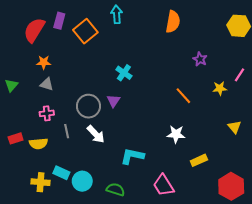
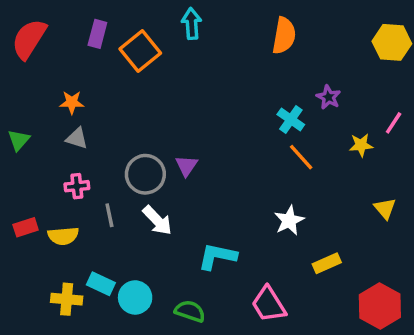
red semicircle: (34, 30) -> (29, 39), moved
cyan cross: (124, 73) -> (291, 119), moved
white star: (176, 134) -> (289, 220), turned -30

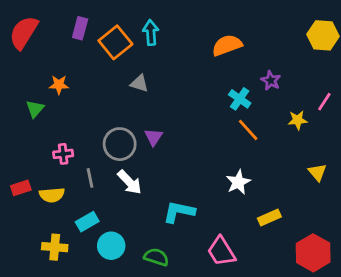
cyan arrow: (192, 24) -> (151, 32), moved
orange semicircle: (284, 36) -> (227, 45), moved, turned -120
gray triangle: (77, 138) -> (139, 83), moved
green triangle: (19, 140) -> (35, 109), moved
cyan rectangle: (101, 284) -> (87, 222), moved, turned -55

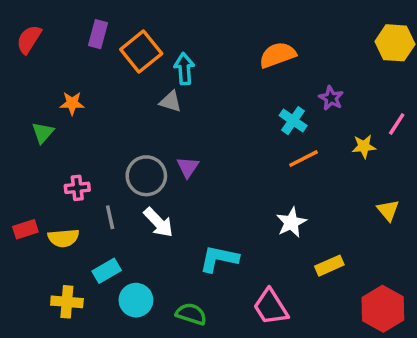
red semicircle: (24, 32) -> (29, 39), size x0.7
cyan arrow: (151, 32) -> (184, 69), moved
orange line: (248, 130) -> (303, 159), turned -75

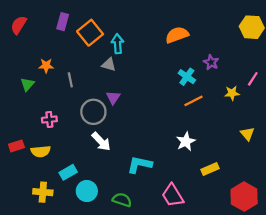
purple triangle: (188, 167) -> (113, 98), moved
gray line: (110, 217) -> (70, 80), moved

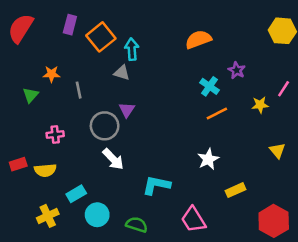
red semicircle: (19, 25) -> (21, 28), size x1.4
yellow cross: (43, 192) -> (48, 216), turned -30

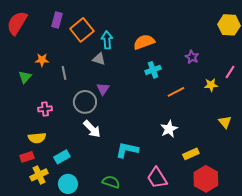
orange semicircle: (198, 39) -> (144, 42), moved
cyan cross: (209, 86) -> (153, 70), moved, turned 35
red rectangle: (18, 164) -> (27, 157), moved
cyan circle: (97, 215) -> (68, 184), moved
red hexagon: (274, 221) -> (206, 179), moved

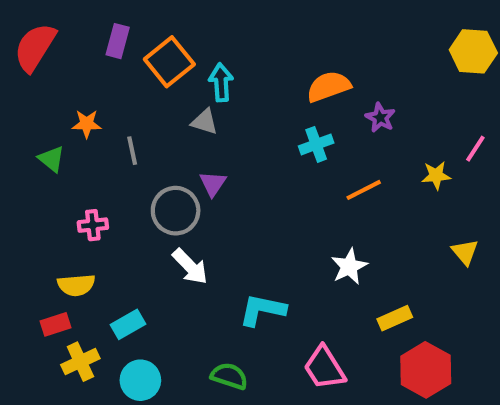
orange semicircle: (144, 42) -> (329, 87), moved
purple star: (192, 57) -> (380, 118), moved
green triangle: (25, 77) -> (51, 159), turned -32

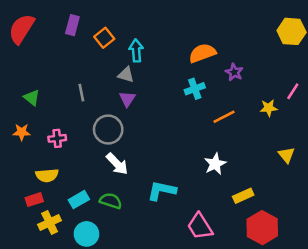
orange square: (169, 62) -> (104, 38), size x0.7
orange star: (87, 124) -> (22, 132), moved
purple triangle: (213, 184) -> (127, 99), moved
green semicircle: (229, 376) -> (111, 201), moved

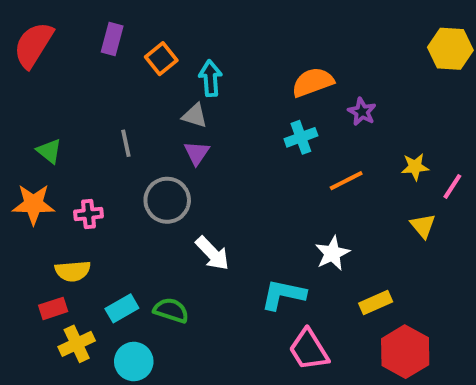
pink line: (293, 91) -> (452, 186), moved
orange star: (22, 132) -> (33, 204), size x1.5
yellow triangle: (286, 155) -> (423, 226), moved
white arrow: (117, 164) -> (212, 253), moved
cyan L-shape: (162, 191) -> (283, 295), moved

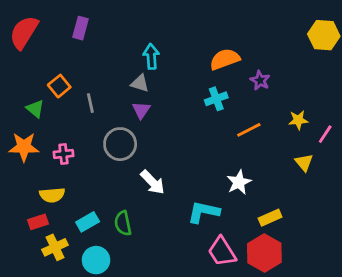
orange square: (161, 59) -> (59, 86), moved
green semicircle: (171, 310) -> (123, 223), turned -120
red hexagon: (405, 352) -> (264, 253), moved

